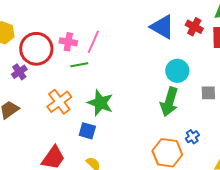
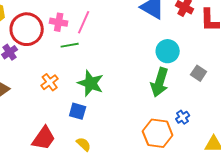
gray square: (208, 93) -> (199, 73), turned 35
orange cross: (59, 102) -> (50, 82), size x0.7

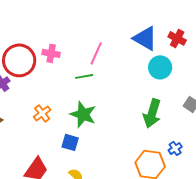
pink line: (84, 22) -> (96, 53), moved
green line: (70, 45) -> (84, 76), moved
cyan circle: (168, 51) -> (160, 67), moved

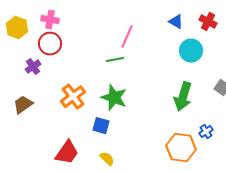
blue triangle: (145, 38) -> (176, 22), size x0.6
pink cross: (51, 53) -> (50, 20), moved
red circle: (19, 60) -> (50, 44), size x0.7
orange cross: (42, 113) -> (73, 97), size x1.4

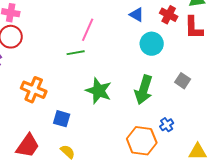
orange cross: (73, 97) -> (34, 90), turned -30
green star: (114, 98) -> (99, 91), moved

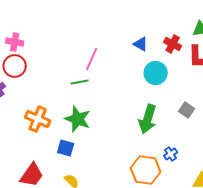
green star: (99, 91) -> (78, 119), moved

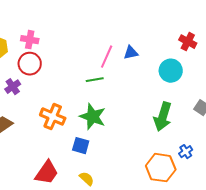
blue triangle: (141, 44) -> (131, 53), moved, turned -42

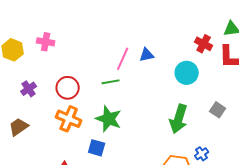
red circle: (30, 64) -> (68, 88), moved

